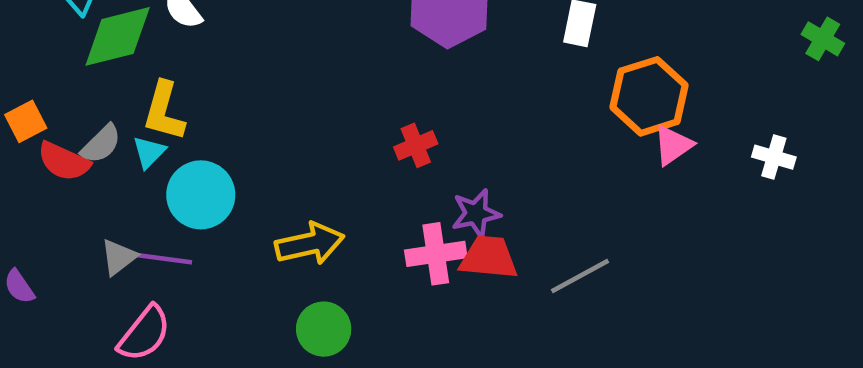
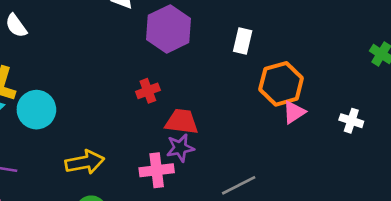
red cross: (416, 145) -> (148, 91), moved
cyan circle: (201, 195) -> (36, 110), moved
red trapezoid: (489, 258) -> (182, 122), moved

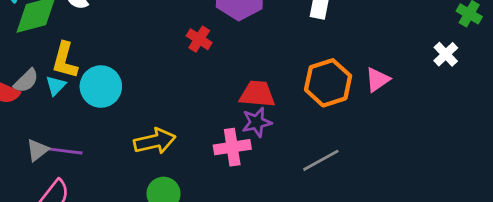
orange hexagon: (281, 84) -> (328, 83), moved
red cross: (148, 91) -> (199, 39), moved, turned -35
white cross: (351, 121) -> (446, 54), moved, turned 30

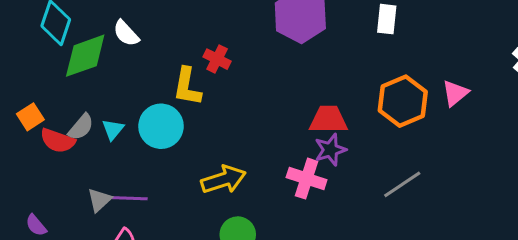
red cross: (199, 39) -> (217, 59), moved
yellow L-shape: (65, 60) -> (187, 87), moved
pink cross: (232, 147) -> (307, 179), turned 32

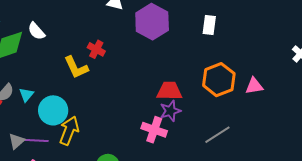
yellow L-shape: (187, 87) -> (76, 67), turned -36
pink triangle: (455, 93) -> (254, 86), moved, turned 30
cyan circle: (161, 126) -> (53, 110), moved
yellow arrow: (224, 180) -> (69, 131), moved, turned -52

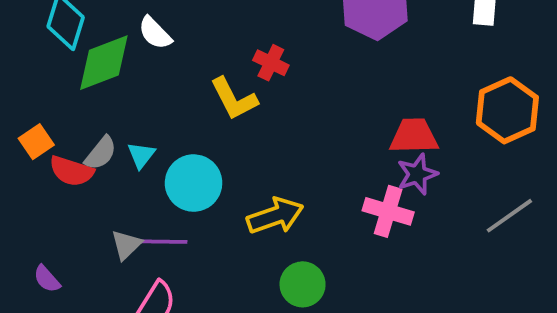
yellow arrow: (69, 131) -> (275, 216), moved, turned 52

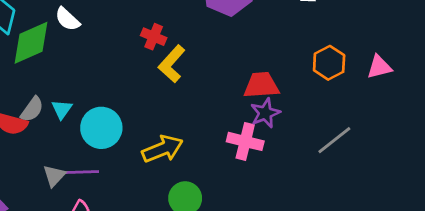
yellow L-shape: (234, 99) -> (172, 64), moved, turned 72
orange hexagon: (507, 110) -> (329, 63), size x0.7

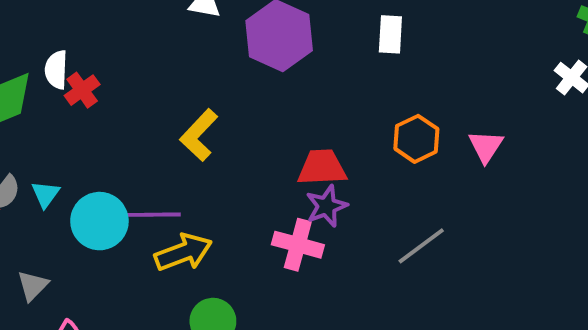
white semicircle: (67, 19) -> (56, 70), turned 48
red cross: (154, 37) -> (82, 90), moved, turned 30
pink triangle: (379, 67) -> (486, 146), turned -44
purple line: (79, 172) -> (153, 215), moved

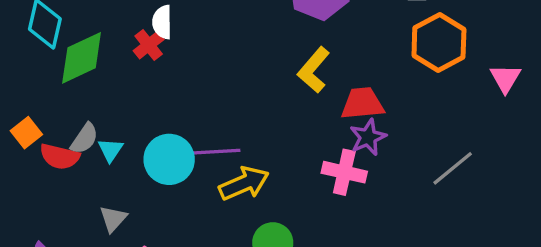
white semicircle: (56, 70) -> (162, 22), moved
yellow L-shape: (199, 135) -> (314, 70), moved
orange hexagon: (416, 139) -> (439, 42), moved, size x1.4
cyan triangle: (45, 194) -> (110, 150), moved

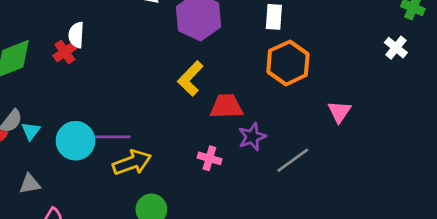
pink triangle: (505, 78) -> (339, 112), moved
purple star: (368, 137) -> (252, 137), moved
pink cross: (344, 172) -> (209, 158), size x0.7
gray triangle: (113, 219) -> (30, 184), turned 35

